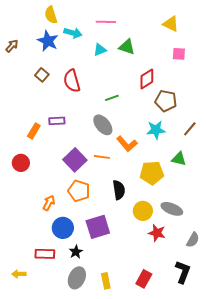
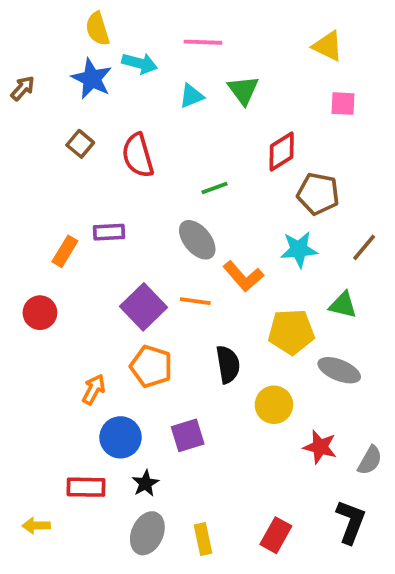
green triangle: (127, 47) -> (243, 90), turned 36
gray ellipse: (172, 209) -> (339, 370), moved
purple square: (98, 227) -> (188, 435), size x0.7
red star: (157, 233) -> (320, 447), moved

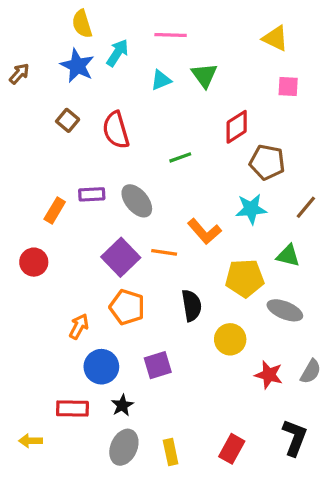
cyan arrow: (140, 63) -> (117, 53), turned -72
gray ellipse: (197, 240) -> (137, 201), moved
gray semicircle: (370, 460) -> (311, 372), moved

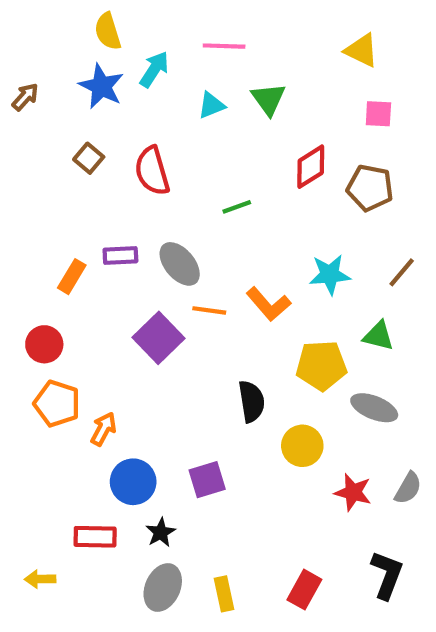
brown pentagon: (267, 162) -> (370, 188), moved
orange line: (164, 252) -> (209, 310), moved
orange pentagon: (127, 307) -> (57, 404), moved

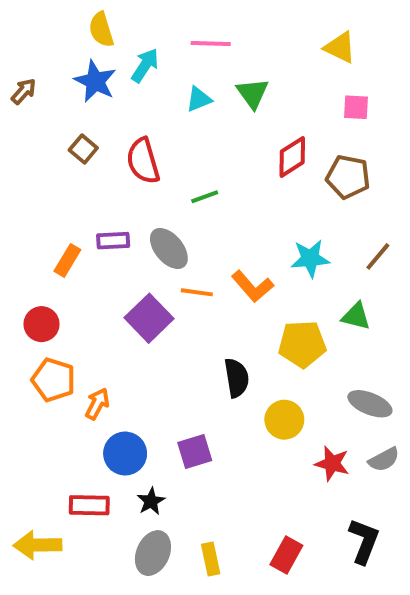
green line: (237, 207) -> (205, 197), moved
gray ellipse: (374, 408) -> (370, 404), moved
gray semicircle: (408, 488) -> (384, 459), turned 32
yellow arrow: (40, 579) -> (38, 545), size x1.6

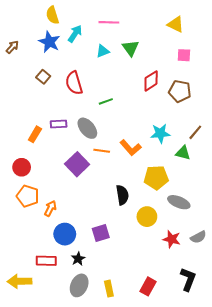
green triangle: (356, 316) -> (183, 153), moved
gray ellipse: (370, 404) -> (179, 202), moved

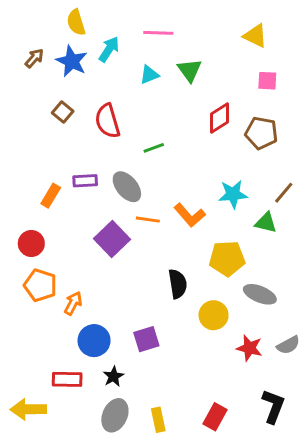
brown arrow: (12, 47) -> (34, 58), moved

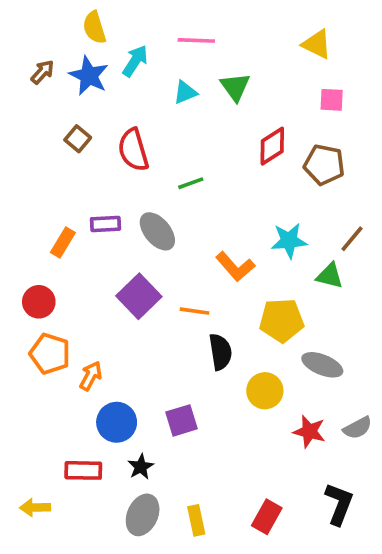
orange line: (148, 220) -> (194, 311), moved
yellow arrow: (28, 409) -> (35, 508), size x0.7

